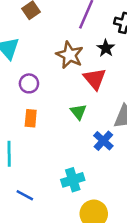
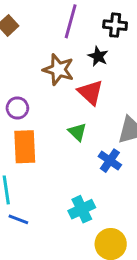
orange rectangle: (31, 118) -> (25, 147), size x1.6
blue line: (25, 195) -> (18, 219), moved

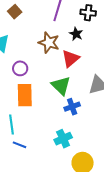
red triangle: (90, 92) -> (70, 59), turned 36
green triangle: (77, 132) -> (61, 86), size x1.5
blue cross: (110, 161) -> (72, 107), moved, turned 35

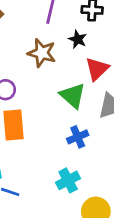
red triangle: (70, 59) -> (97, 69), moved
green triangle: (61, 86) -> (73, 96), moved

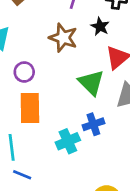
cyan cross: (68, 180) -> (68, 141), moved

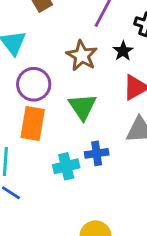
purple circle: (24, 72) -> (34, 84), size x1.5
green triangle: (91, 83) -> (82, 107), moved

